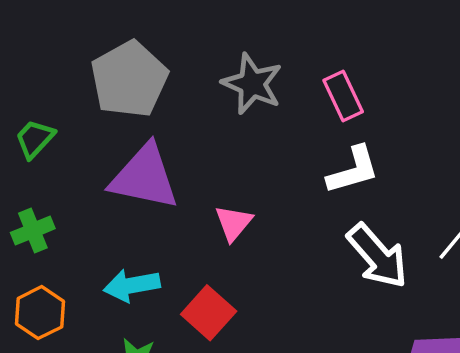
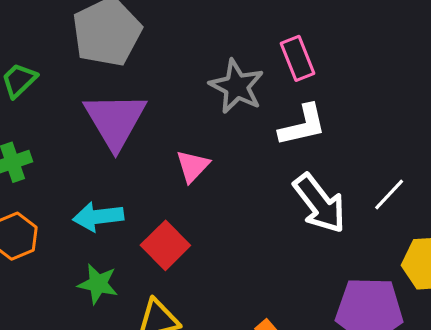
gray star: (252, 84) -> (237, 86), moved
purple triangle: (144, 177) -> (115, 120), turned 44

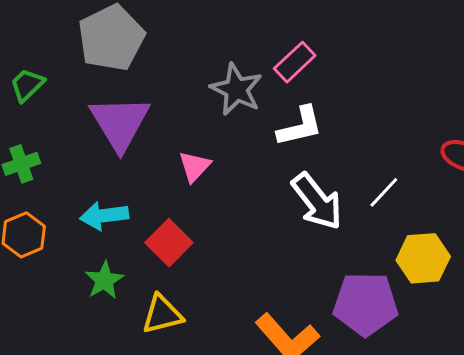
pink rectangle: (297, 58) -> (295, 62), turned 69
green star: (98, 284) -> (104, 280), turned 30

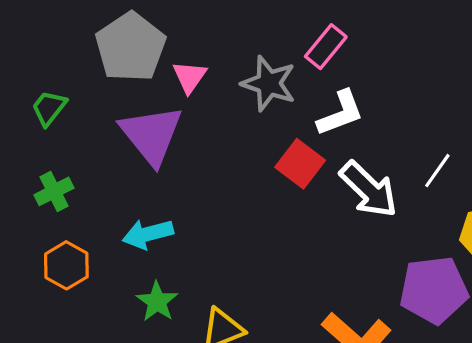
pink triangle: (195, 166) -> (190, 77), moved
red square: (169, 243) -> (300, 164), moved

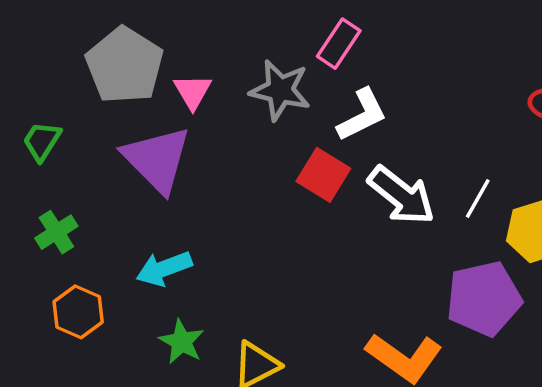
white line: (437, 171) -> (478, 199), moved

